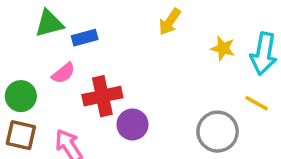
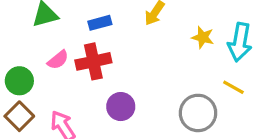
blue rectangle: (85, 38) -> (100, 23), moved
red cross: (102, 96) -> (93, 61), moved
brown square: (21, 135) -> (19, 116), turned 32

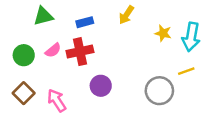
green circle: (19, 81) -> (24, 55), moved
yellow line: (233, 87) -> (186, 71), turned -49

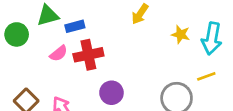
blue rectangle: (85, 22) -> (75, 26), moved
green circle: (24, 55) -> (17, 34), moved

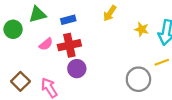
blue rectangle: (75, 26) -> (68, 20), moved
purple circle: (111, 93) -> (77, 69), moved

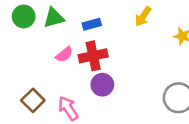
green circle: (13, 29) -> (24, 16), moved

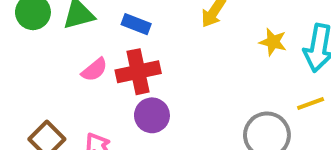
blue rectangle: (92, 24) -> (136, 24), turned 36

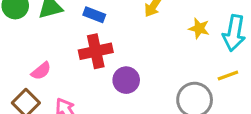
pink semicircle: (94, 70) -> (41, 71), moved
purple circle: (152, 115) -> (126, 80), moved

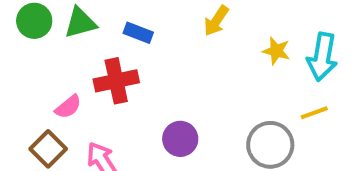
red cross: (96, 51) -> (116, 81), moved
purple circle: (126, 80) -> (180, 139), moved

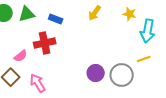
yellow star: (276, 51) -> (130, 14), moved
purple circle: (180, 139) -> (96, 73), moved

